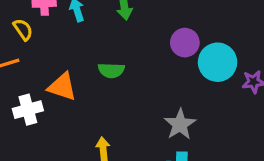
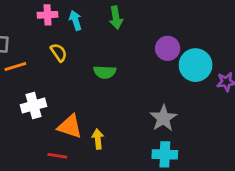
yellow semicircle: (23, 29) -> (59, 53), moved
orange triangle: (62, 87) -> (70, 127), moved

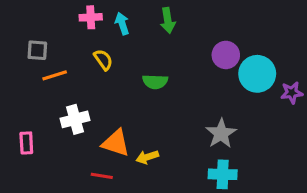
yellow arrow: (98, 139) -> (147, 157), turned -102

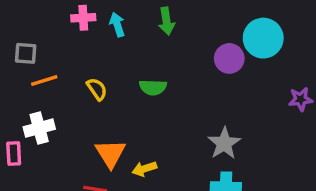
yellow semicircle: (103, 60) -> (97, 89), moved
cyan circle: (257, 74) -> (263, 38), moved
white cross: (75, 119) -> (39, 128), moved
orange triangle: (116, 143) -> (110, 154), turned 40

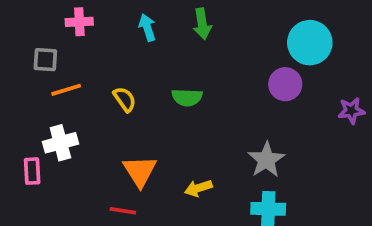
pink cross: (83, 18) -> (79, 22), moved
purple circle: (229, 58) -> (285, 84), moved
yellow arrow: (144, 169) -> (198, 188), moved

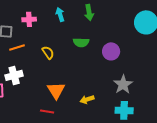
pink cross: (79, 22) -> (29, 19), moved
purple circle: (285, 84) -> (111, 51), moved
green semicircle: (187, 97) -> (81, 42), moved

